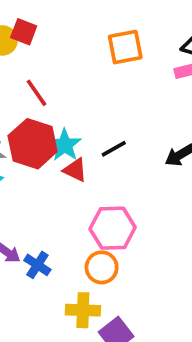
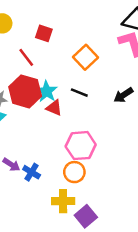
red square: (24, 32) -> (44, 33), moved
orange square: (125, 47) -> (86, 57), moved, turned -30
black line: (114, 149) -> (79, 93), turned 54

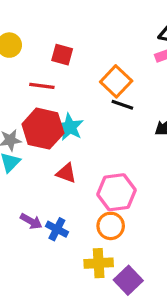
red line: (26, 57) -> (42, 86), turned -42
black line: (79, 93) -> (122, 105), moved
red triangle: (54, 108) -> (66, 173), moved

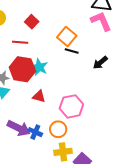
red square: (62, 55) -> (32, 22), turned 32
purple arrow: (31, 221) -> (19, 128), size x1.6
orange circle: (111, 226) -> (58, 129), moved

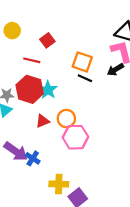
orange square: (67, 36) -> (82, 62), turned -30
black arrow: (100, 63) -> (115, 70), moved
red triangle: (39, 96) -> (43, 121), turned -48
orange circle: (58, 129) -> (66, 119), moved

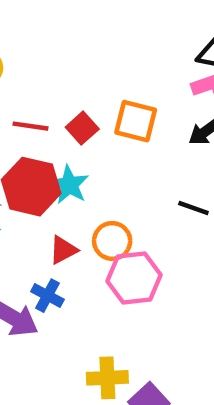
red square: (47, 40) -> (82, 128), moved
black line: (85, 78) -> (193, 208), moved
blue cross: (33, 158) -> (47, 296), moved

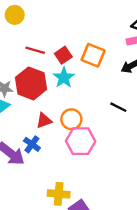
cyan star: (69, 185) -> (64, 78), moved

